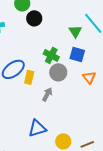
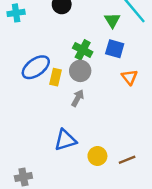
gray circle: (58, 72) -> (80, 71), moved

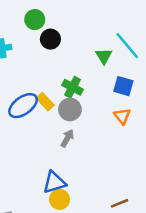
blue square: (115, 49) -> (123, 86), moved
yellow rectangle: (56, 77) -> (45, 102), moved, turned -56
yellow circle: (97, 156) -> (60, 199), moved

